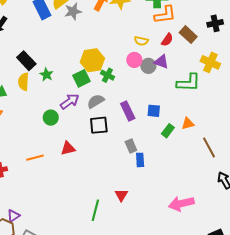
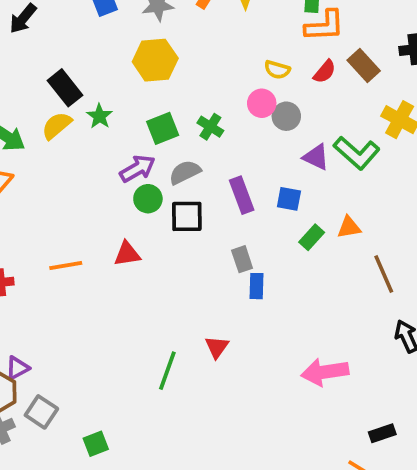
yellow hexagon: (92, 60) -> (155, 60), moved
purple triangle: (161, 62) -> (316, 157), moved
yellow semicircle: (23, 82) -> (57, 126), turned 42
green L-shape: (189, 83) -> (357, 153), turned 35
green circle: (51, 118) -> (148, 199), moved

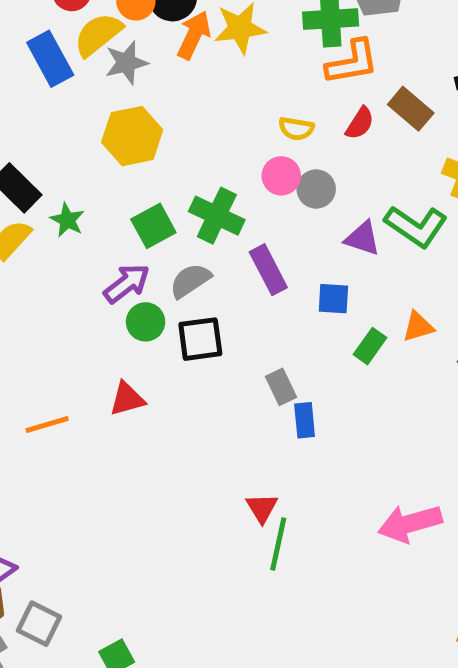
green cross: (210, 127) -> (217, 216), size x1.5
purple rectangle: (242, 195) -> (268, 270), moved
green line: (167, 371) -> (278, 544), moved

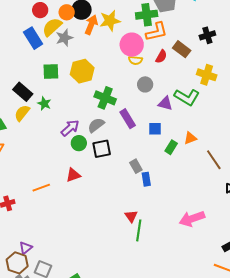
yellow hexagon: (132, 136) -> (82, 71), moved
pink circle: (281, 176) -> (132, 45), moved, size x1.5
green square: (153, 226) -> (51, 72), moved, turned 30

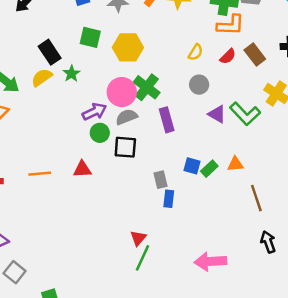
pink circle: (132, 45) -> (122, 92), moved
yellow semicircle: (135, 60) -> (196, 52), turned -80
blue square: (155, 129) -> (192, 166), moved

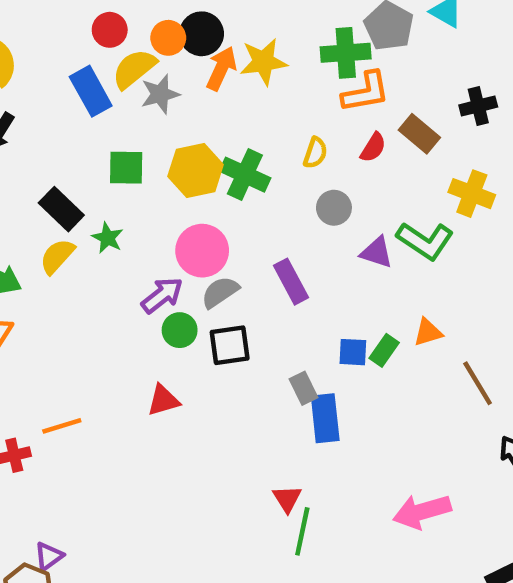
green cross: (147, 87) -> (245, 175), moved
orange line: (40, 174) -> (62, 426), moved
blue rectangle: (169, 199) -> (325, 418), size x1.5

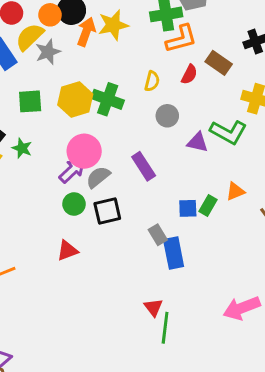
purple arrow: (162, 295) -> (72, 170), moved

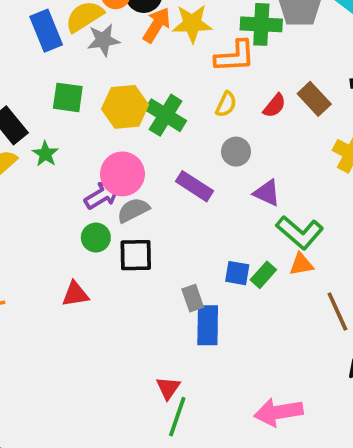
orange L-shape: (181, 39) -> (235, 56), moved
green L-shape: (228, 132) -> (300, 232), moved
purple rectangle: (144, 166) -> (194, 186), moved, turned -36

